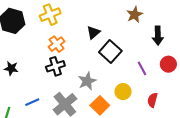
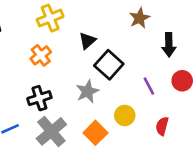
yellow cross: (50, 15) -> (50, 18), moved
black cross: (55, 66) -> (39, 98), moved
gray star: (87, 81) -> (87, 91), moved

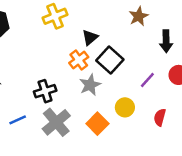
orange cross: (41, 55) -> (79, 60), moved
purple line: (149, 86) -> (147, 80), turned 70

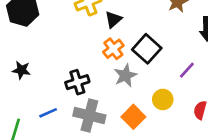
black triangle: (90, 38) -> (113, 19), moved
gray cross: (56, 122) -> (89, 115), turned -36

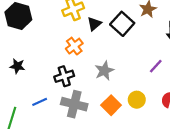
orange cross: (113, 49) -> (74, 46), moved
black square: (147, 49) -> (122, 24), moved
yellow circle: (163, 99) -> (137, 100), moved

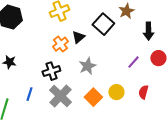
black triangle: (94, 24) -> (78, 37), moved
blue line: (40, 102) -> (29, 94), turned -48
gray cross: (74, 104) -> (60, 96), turned 30

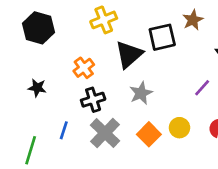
black square: (103, 24) -> (162, 37), turned 35
black triangle: (78, 37) -> (129, 55), size x1.6
orange cross: (60, 44) -> (84, 68), moved

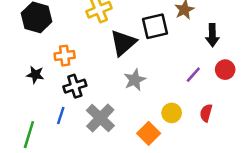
orange cross: (84, 68) -> (65, 56), moved, turned 30
black cross: (93, 100) -> (75, 86), moved
orange square: (149, 134) -> (149, 133), moved

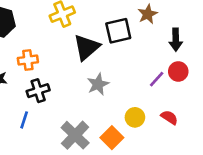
red circle: (225, 70) -> (178, 71), moved
red semicircle: (206, 113) -> (169, 117), turned 108
gray cross: (100, 118) -> (75, 135), moved

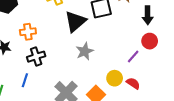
purple line: (157, 79) -> (133, 57), moved
red semicircle: (169, 117) -> (133, 83), moved

